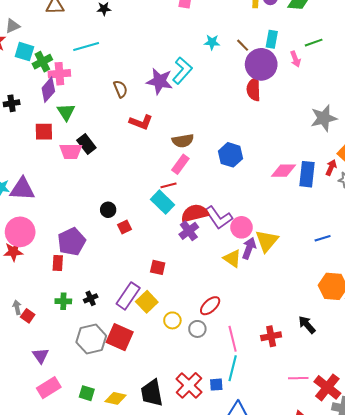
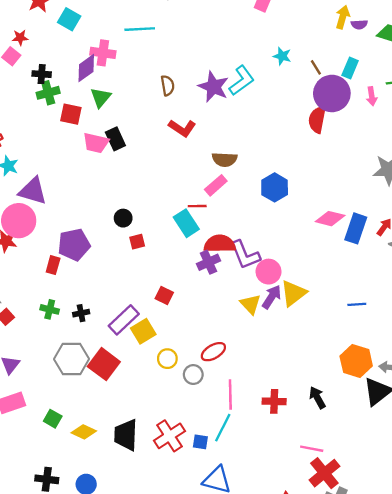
green cross: (42, 62) -> (48, 93), moved
purple triangle: (22, 189) -> (33, 191), moved
pink line: (298, 378) -> (312, 449), moved

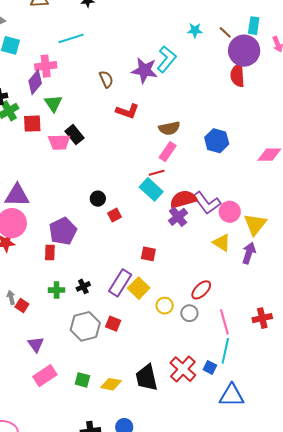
purple arrow: (272, 297) -> (249, 253), moved
red square: (104, 364) -> (113, 324), size x0.6
blue square: (200, 442) -> (210, 367), turned 32

